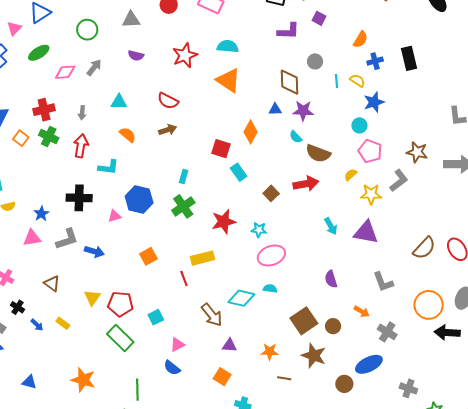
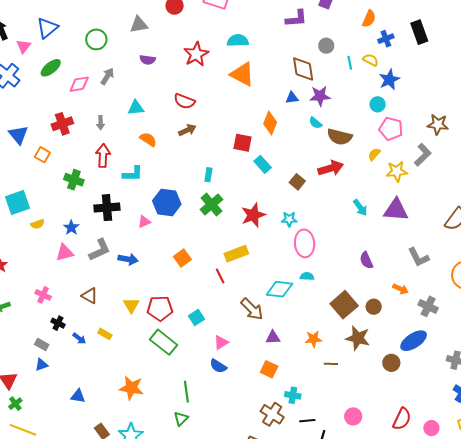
green cross: (49, 137) -> (74, 180), moved
pink ellipse: (271, 256) -> (305, 243), turned -68

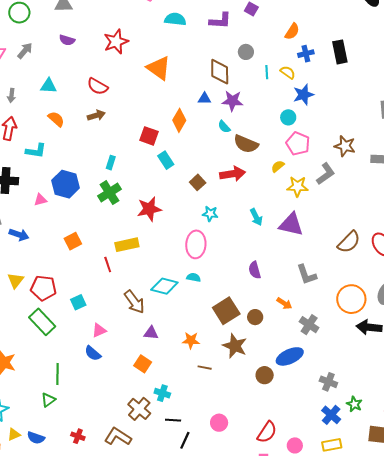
cyan semicircle: (238, 41) -> (175, 19), moved
cyan star: (289, 219) -> (210, 214), moved

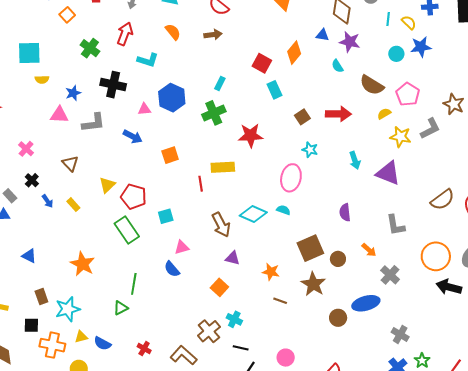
cyan circle: (288, 117) -> (396, 54), moved
brown semicircle: (246, 144) -> (372, 85), moved
blue arrow: (19, 235) -> (133, 137), moved

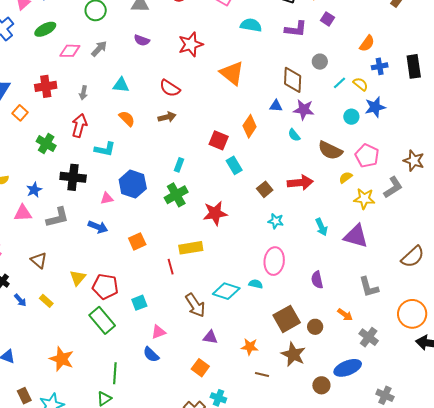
cyan line: (388, 19) -> (340, 83), turned 48
pink ellipse: (291, 178) -> (274, 261), moved

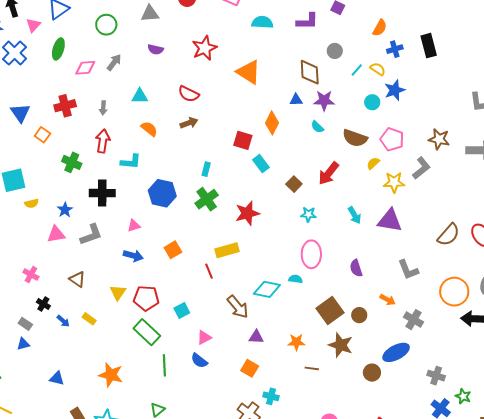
green ellipse: (45, 29) -> (58, 49), turned -40
red arrow: (300, 183) -> (329, 173), turned 140
pink triangle: (107, 198) -> (134, 226), moved
blue arrow: (98, 227) -> (133, 256), moved
green line: (115, 373) -> (164, 365), moved

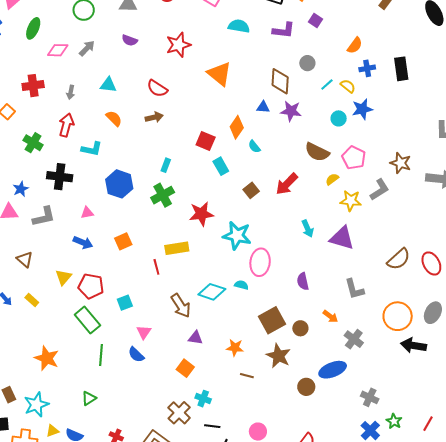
cyan semicircle: (317, 127) -> (254, 147), moved
cyan star: (308, 214) -> (237, 236), moved, size x1.8
pink triangle: (204, 337) -> (144, 332), turned -35

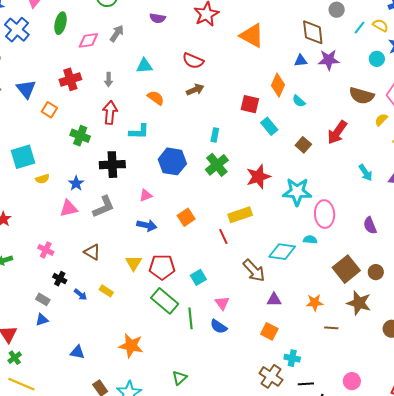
green line: (101, 355) -> (191, 318), moved

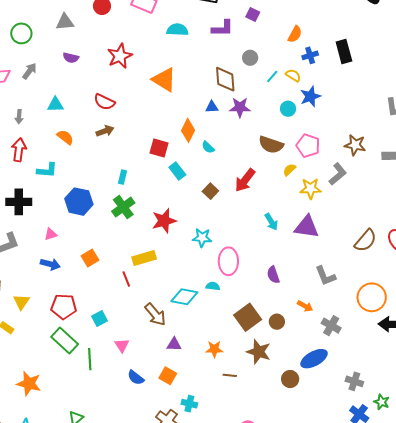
cyan star: (297, 192) -> (202, 238), size x0.7
yellow triangle: (134, 263) -> (21, 302), moved
blue semicircle: (219, 327) -> (136, 378), moved

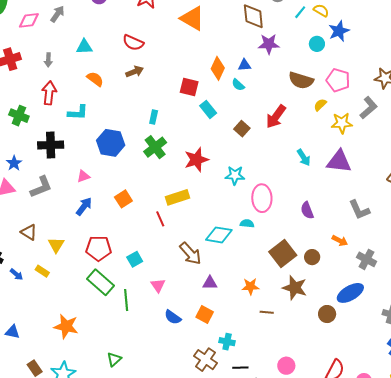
blue triangle: (212, 107) -> (244, 65), moved
blue arrow: (50, 264) -> (84, 206), turned -66

